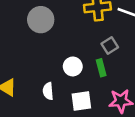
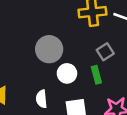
gray circle: (41, 20) -> (49, 49), moved

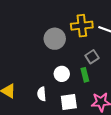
gray circle: (49, 49) -> (55, 39), moved

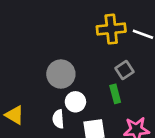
gray circle: (55, 39) -> (61, 74), moved
white circle: (62, 74) -> (75, 102), moved

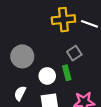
white circle: (75, 102) -> (47, 76), moved
white semicircle: (58, 119) -> (20, 93), turned 32

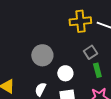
green rectangle: (67, 73) -> (97, 70), moved

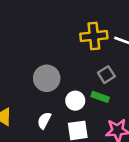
green rectangle: (97, 70) -> (100, 97), moved, turned -56

